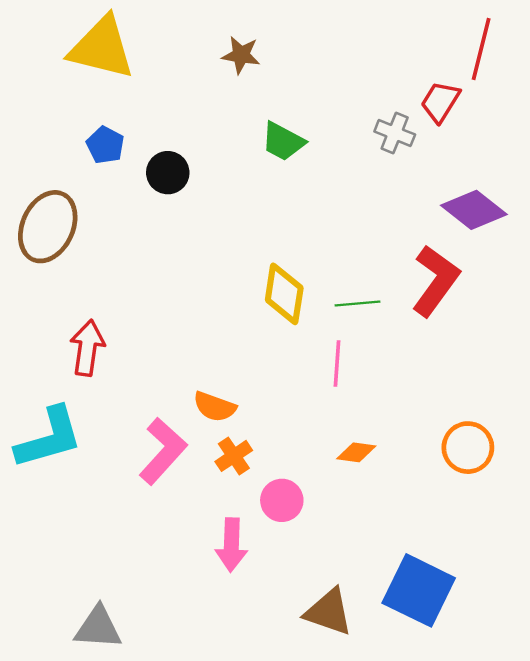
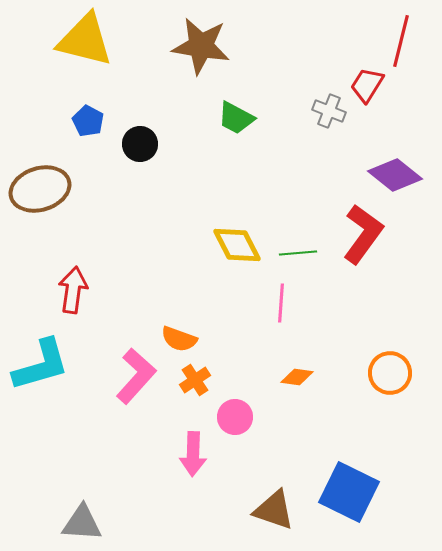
brown star: (241, 55) -> (201, 46), size x1.8
brown ellipse: (48, 227) -> (40, 189), turned 48
yellow diamond: (284, 294) -> (237, 245), turned -36

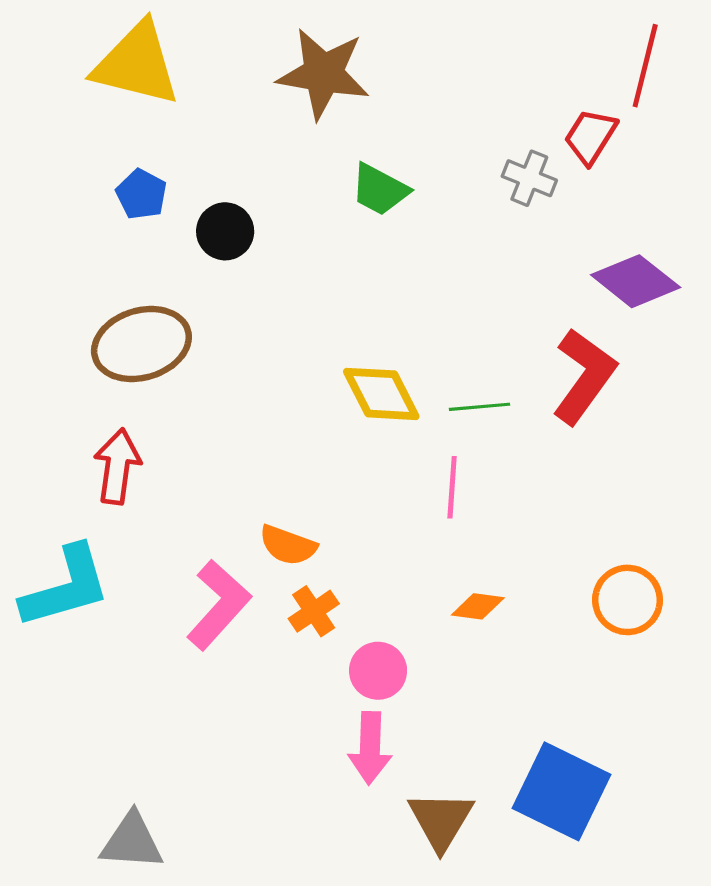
brown ellipse: (40, 189) -> (141, 344), moved
pink arrow: (193, 454) -> (370, 748), moved
brown triangle: (274, 510) -> (441, 820), turned 42

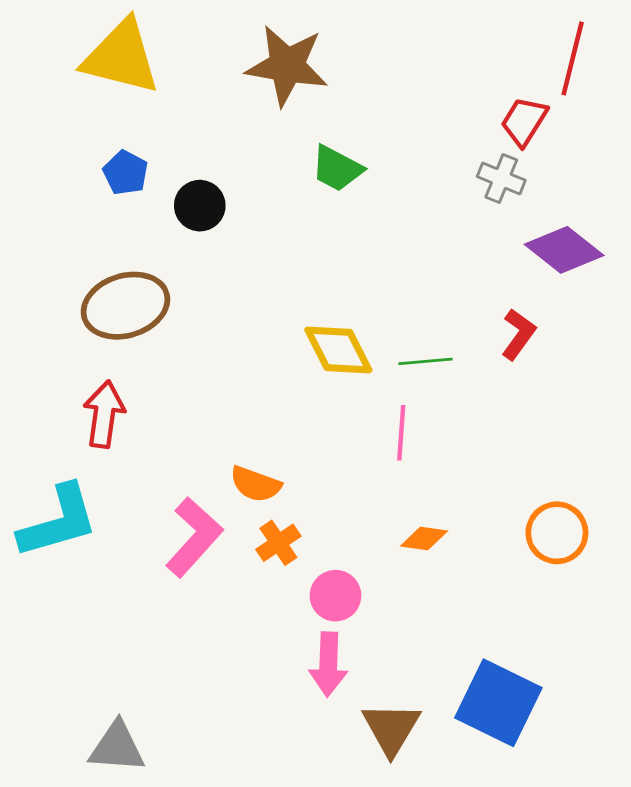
gray cross: (529, 178) -> (501, 178), moved
red L-shape: (584, 376) -> (518, 334), size x0.6

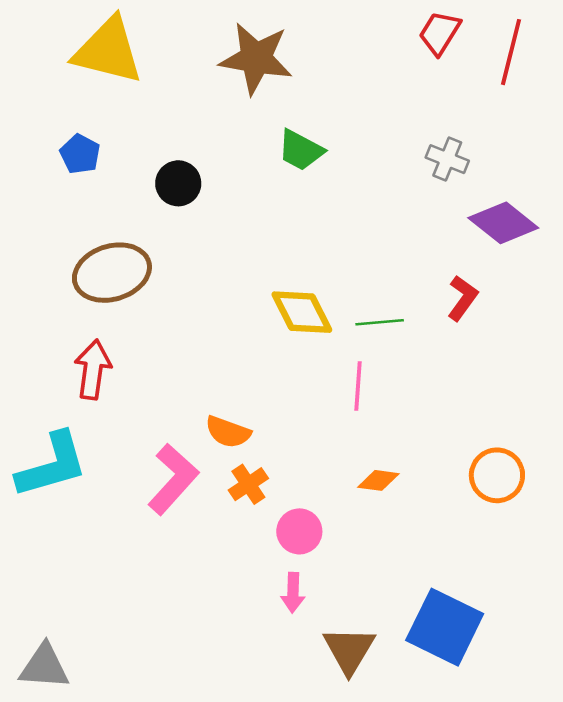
red trapezoid: (524, 121) -> (440, 33), moved
blue pentagon: (125, 173) -> (80, 154), moved
pink arrow: (328, 664) -> (293, 593), size x0.7
gray triangle: (117, 747) -> (44, 667), moved

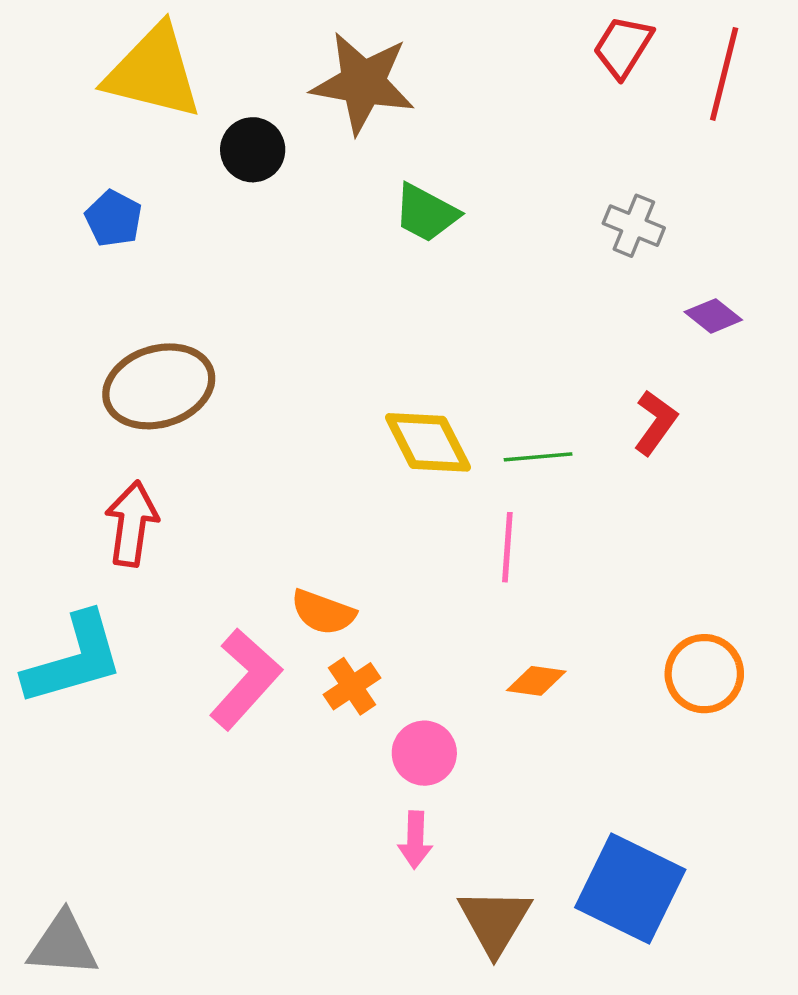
black circle: (178, 183) -> (253, 150), moved
purple diamond: (503, 223) -> (713, 316), size x0.6

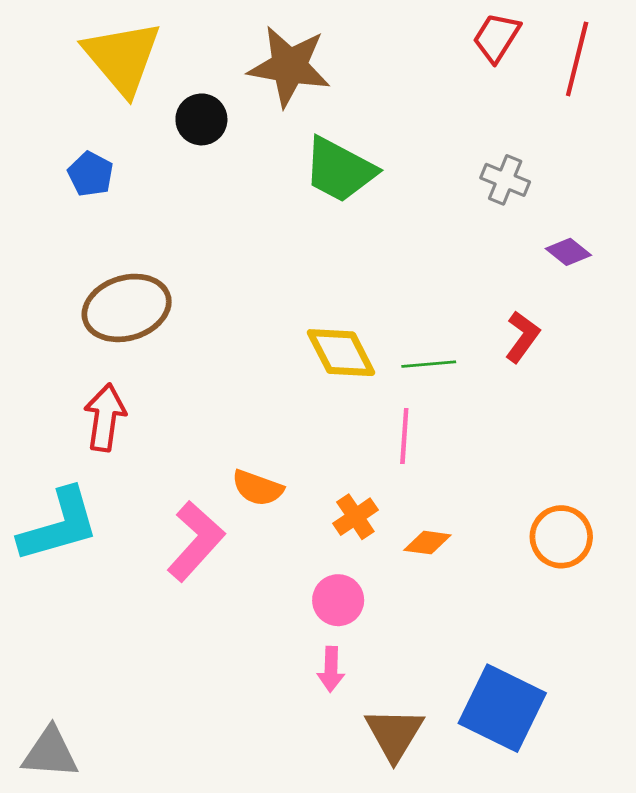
yellow triangle: (153, 72) -> (122, 58), turned 36
green trapezoid: (426, 213) -> (340, 170), size x1.4
orange cross: (352, 686) -> (355, 517), moved

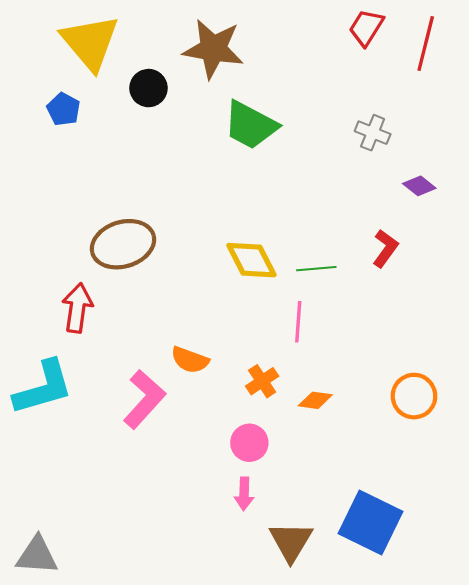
blue pentagon: (91, 174) -> (64, 109), moved
brown ellipse: (127, 308) -> (123, 244), moved

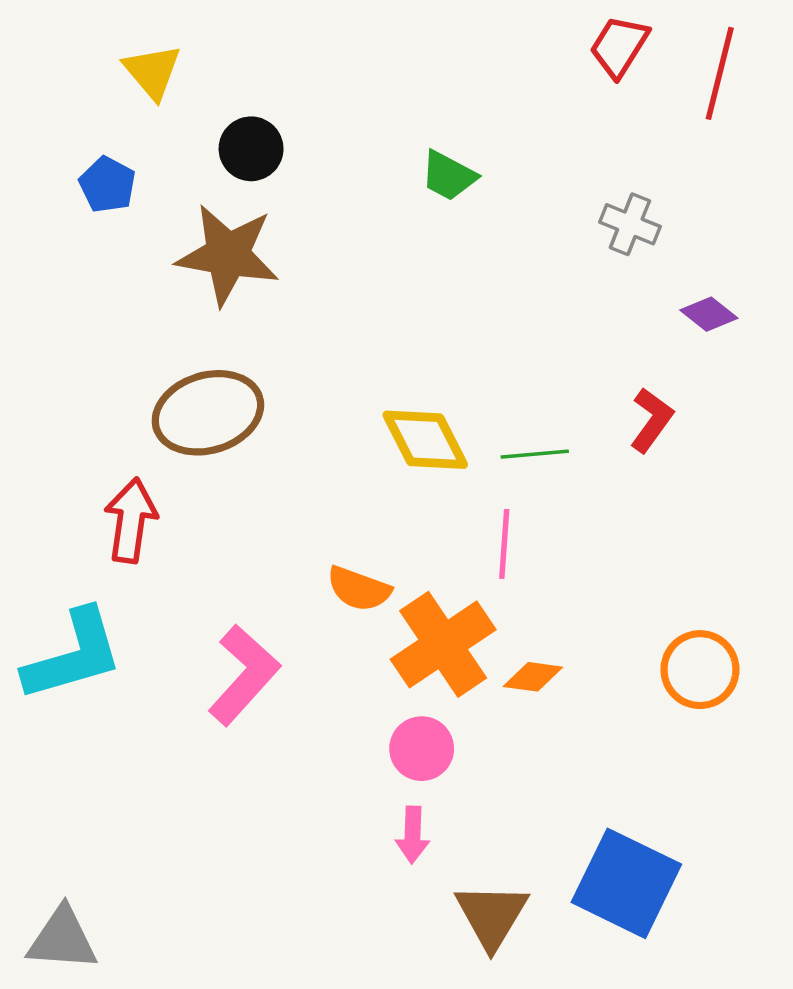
yellow triangle: (90, 42) -> (152, 72), size x0.6
brown star: (213, 49) -> (228, 255), moved
green trapezoid: (250, 125) -> (449, 176), moved, size x0.6
orange semicircle: (190, 360) -> (359, 589), moved
orange cross: (262, 381) -> (443, 644), size x1.8

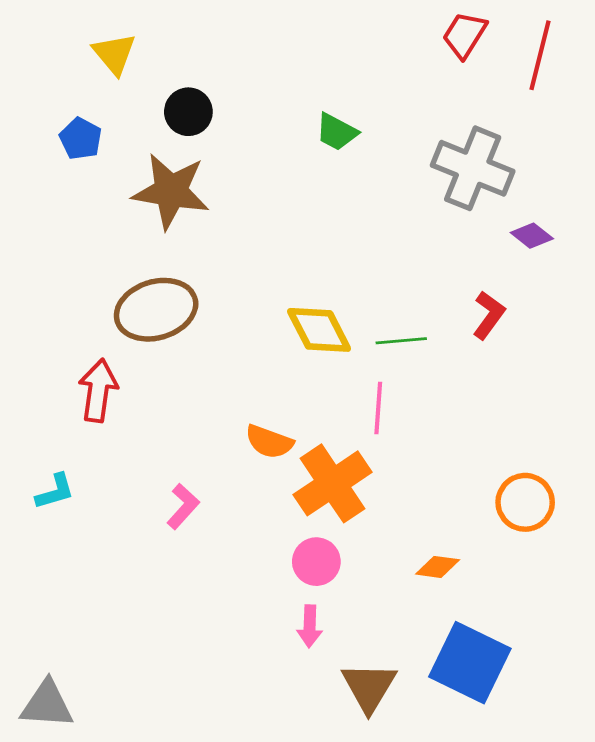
gray cross: (630, 224) -> (473, 168), size x1.8
cyan L-shape: (73, 655) -> (55, 492), size x0.5
pink L-shape: (244, 675) -> (183, 506), size x0.6
orange diamond: (533, 677) -> (438, 567), moved

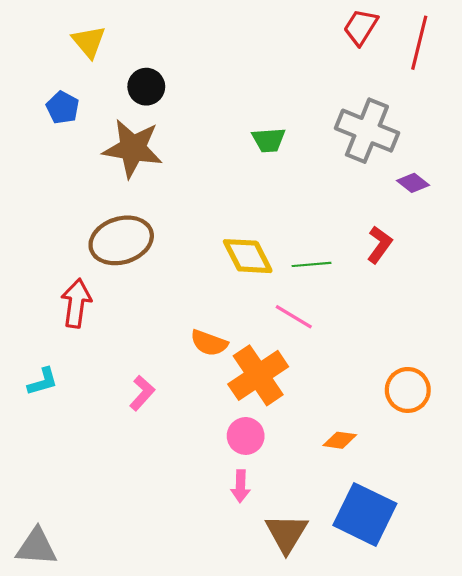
green trapezoid: (337, 132) -> (269, 140), moved, turned -32
pink line: (378, 408) -> (294, 317), turned -63

